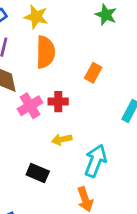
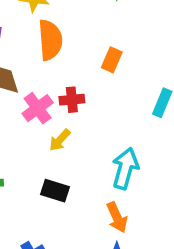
yellow arrow: (62, 139) -> (60, 140), moved, turned -30

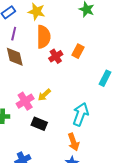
red cross: (72, 100) -> (56, 56), moved, turned -32
pink cross: (38, 108) -> (25, 101), moved

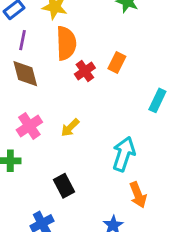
pink cross: (25, 101) -> (29, 126), moved
black rectangle: (39, 124) -> (64, 186), moved, turned 42
orange arrow: (74, 142) -> (138, 195), moved

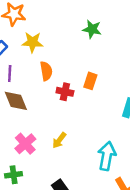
orange semicircle: (66, 43) -> (46, 71), size x0.7
red cross: (85, 71) -> (65, 92), turned -35

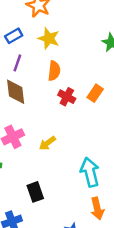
cyan arrow: (107, 156) -> (90, 172), turned -40

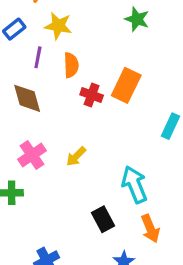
purple line: (17, 63) -> (38, 57), moved
orange rectangle: (95, 93) -> (126, 85), size x1.5
black rectangle: (35, 192) -> (103, 219), moved

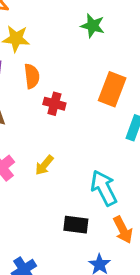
orange rectangle: (126, 85) -> (112, 89), moved
black rectangle: (103, 219) -> (76, 225), turned -50

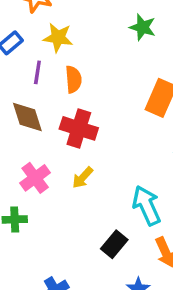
red cross: (54, 104) -> (79, 128), moved, size x1.5
black rectangle: (76, 225) -> (114, 244), turned -60

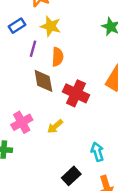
brown diamond: (27, 117) -> (43, 81), moved
red cross: (79, 128) -> (76, 93), moved
cyan arrow: (147, 205) -> (97, 152), size x0.7

